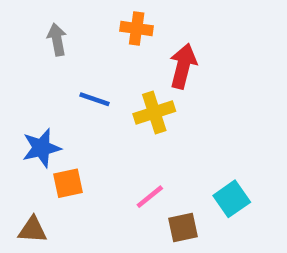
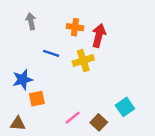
orange cross: (137, 28) -> (75, 27), moved
pink line: (150, 197) -> (73, 118), moved
brown square: (183, 228) -> (99, 122), turned -35

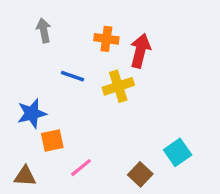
pink line: (73, 118) -> (81, 168), moved

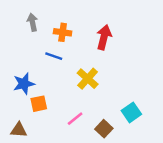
orange cross: (106, 39) -> (63, 32), moved
yellow cross: (118, 86) -> (88, 79), moved, turned -30
pink line: (81, 168) -> (75, 119), moved

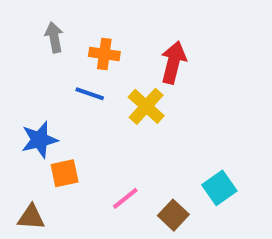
yellow cross: (88, 79) -> (146, 106), moved

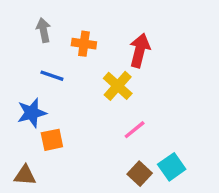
blue line: (90, 94) -> (52, 76), moved
cyan square: (219, 188) -> (172, 167), moved
pink line: (125, 198) -> (135, 130), moved

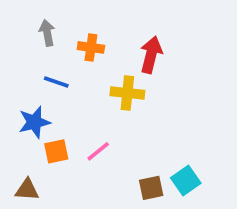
yellow cross: (118, 86) -> (127, 93), turned -36
pink line: (135, 130) -> (98, 151), moved
brown square: (140, 174) -> (151, 188), turned 35

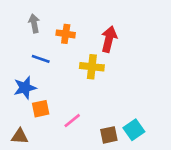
pink line: (98, 151) -> (72, 121), moved

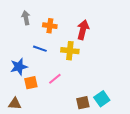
blue line: (41, 59) -> (40, 49), moved
pink line: (72, 121) -> (55, 79), moved

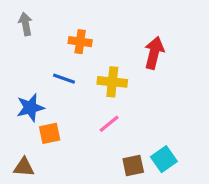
gray arrow: (26, 18) -> (25, 24), moved
red arrow: (83, 30) -> (154, 53), moved
pink line: (55, 79) -> (109, 124), moved

